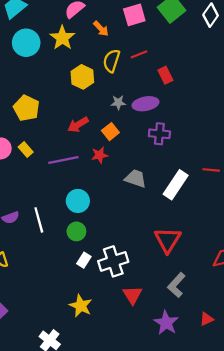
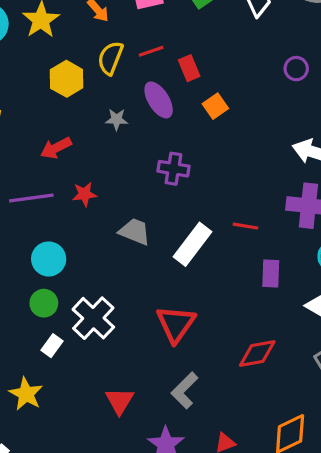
red rectangle: (165, 75) -> (189, 68), moved
purple ellipse: (145, 104) -> (159, 100), moved, turned 65
orange square: (110, 132) -> (215, 106), moved
white cross: (113, 261) -> (93, 318), moved, turned -32
yellow star: (81, 306) -> (26, 394), moved

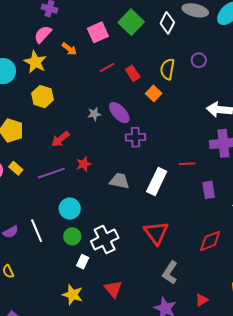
yellow semicircle: (110, 58) -> (167, 69), moved
yellow hexagon: (67, 79) -> (42, 97), moved
purple ellipse: (159, 100) -> (119, 113), moved
white cross: (93, 318) -> (105, 239), turned 32
red triangle: (119, 401) -> (113, 289), moved

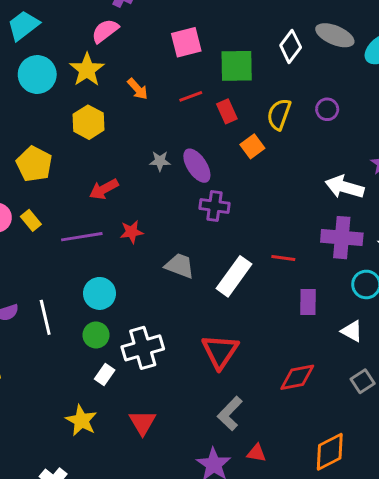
green square: (131, 22) -> (237, 66), moved, turned 35
orange arrow: (69, 49) -> (138, 89), moved
red triangle: (202, 300) -> (256, 453), moved, turned 32

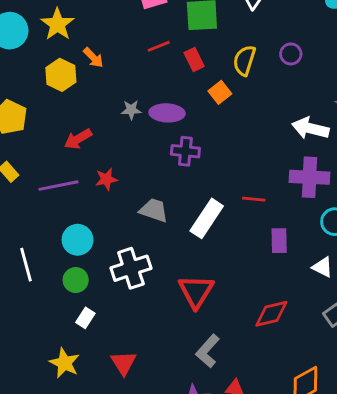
orange arrow: (138, 89) -> (93, 58), moved
purple ellipse: (197, 166) -> (167, 113), turned -52
white cross: (143, 348) -> (131, 268), moved

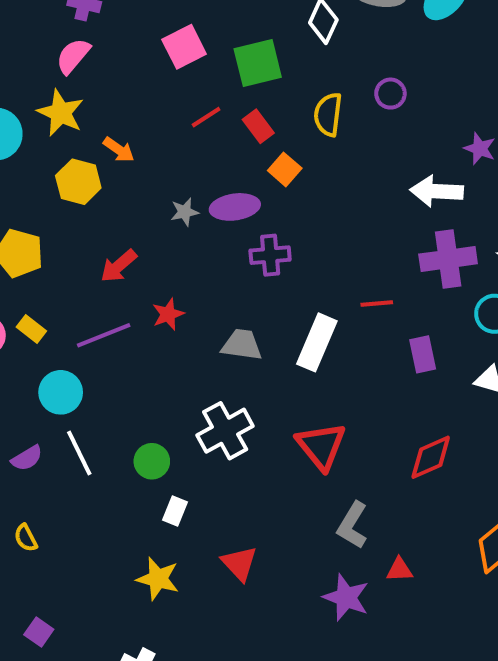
orange square: (220, 92) -> (285, 169), moved
cyan circle: (78, 240) -> (61, 392), moved

